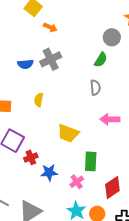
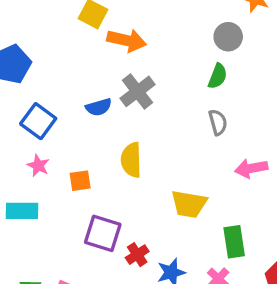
orange arrow: (50, 27) -> (127, 40), size x1.6
yellow semicircle: (39, 100) -> (131, 160), size x1.5

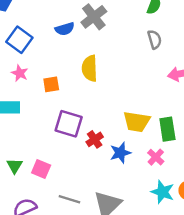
yellow trapezoid: (189, 204) -> (136, 122), moved

